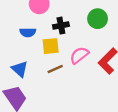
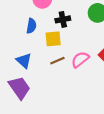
blue semicircle: (28, 32) -> (31, 26), turned -80
pink semicircle: (79, 55) -> (80, 60), moved

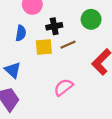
pink semicircle: (80, 60) -> (63, 87), moved
brown line: (57, 61) -> (68, 45), moved

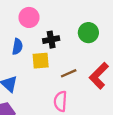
brown line: (68, 45) -> (69, 73), moved
pink semicircle: (63, 87) -> (60, 101), turned -48

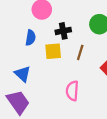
brown line: (69, 73) -> (80, 52), moved, turned -49

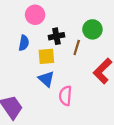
brown line: (80, 52) -> (77, 47), moved
blue triangle: (23, 74) -> (46, 79), moved

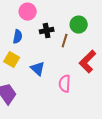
yellow square: (46, 56) -> (12, 60), moved, turned 35
pink semicircle: (65, 96) -> (65, 84), moved

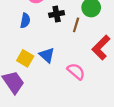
yellow square: (12, 60) -> (25, 58), moved
pink semicircle: (65, 84) -> (76, 71), turned 126

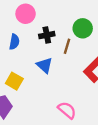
blue triangle: (47, 55) -> (45, 65), moved
pink semicircle: (76, 71) -> (67, 110), moved

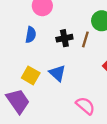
black cross: (47, 35) -> (64, 38), moved
blue triangle: (45, 65) -> (57, 73), moved

